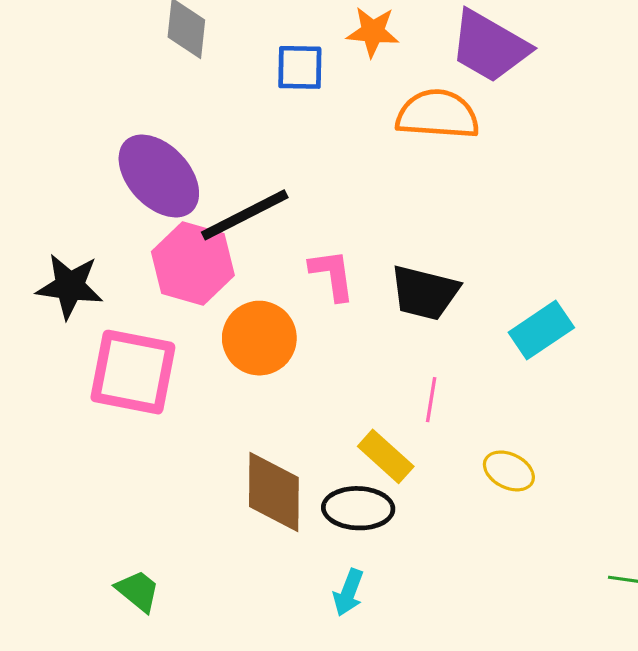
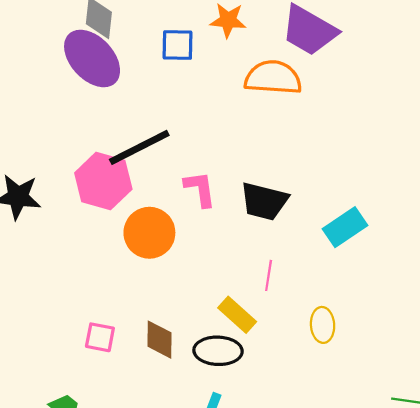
purple ellipse: (159, 176) -> (92, 58), moved
pink square: (133, 372) -> (100, 337), moved, size x0.5
yellow ellipse: (509, 471) -> (323, 325), turned 60
brown diamond: (274, 492) -> (160, 340), size x0.7

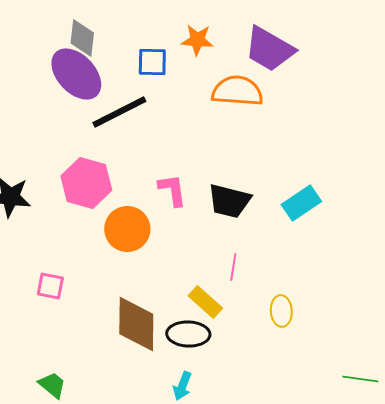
black line: (139, 147) -> (119, 112), moved
cyan rectangle: (345, 227) -> (301, 203), moved
pink square: (100, 337) -> (50, 286), moved
brown diamond: (160, 340) -> (136, 324), size x1.6

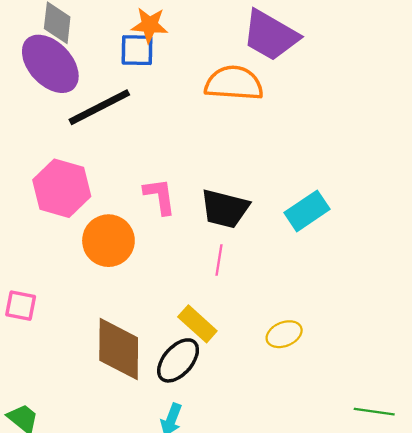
orange star: (197, 40) -> (150, 25), moved
pink line: (233, 267) -> (219, 260), moved
yellow ellipse: (281, 311) -> (284, 334), turned 72
black ellipse: (188, 334) -> (178, 360), turned -51

